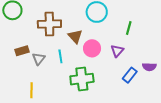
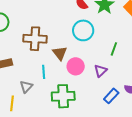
gray triangle: (39, 59) -> (26, 87), moved

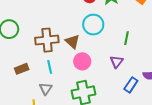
brown triangle: (60, 53) -> (72, 42), moved
pink circle: (76, 66) -> (82, 61), moved
cyan line: (44, 72) -> (50, 67), moved

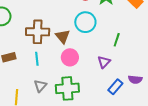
gray triangle: (46, 89) -> (40, 86), moved

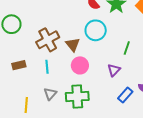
brown cross: (38, 32) -> (48, 40), turned -30

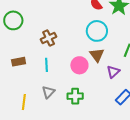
brown cross: (48, 40) -> (49, 38), size x0.7
brown triangle: (73, 45) -> (97, 55), moved
green cross: (77, 97) -> (75, 96), size x0.7

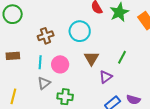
cyan circle: (97, 31) -> (80, 31), moved
pink circle: (79, 65) -> (60, 64), moved
gray triangle: (48, 92) -> (44, 83), moved

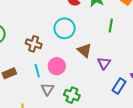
brown cross: (46, 36) -> (34, 44), turned -35
green line: (122, 57) -> (111, 26), moved
green cross: (65, 97) -> (72, 95), turned 35

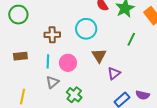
brown cross: (34, 44) -> (52, 35), turned -35

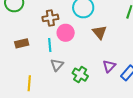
pink circle: (68, 63) -> (66, 33), moved
purple triangle: (114, 73) -> (109, 66), moved

